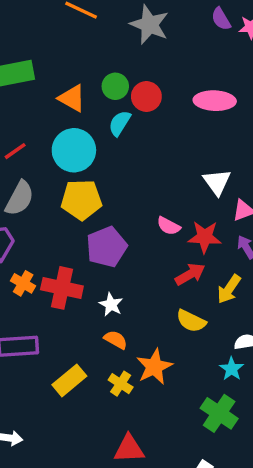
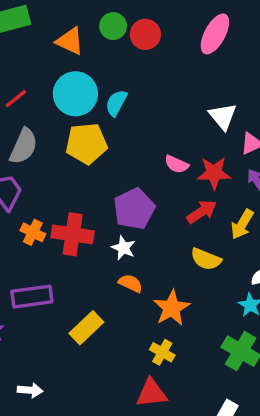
pink ellipse: (215, 101) -> (215, 34), turned -60
cyan semicircle: (120, 123) -> (116, 103), moved
purple pentagon: (107, 247) -> (134, 209), moved
yellow cross: (121, 384) -> (162, 352), moved

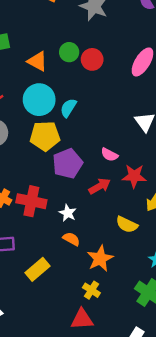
red star: (214, 173) -> (134, 176), moved
purple pentagon: (134, 209) -> (68, 164), moved
red arrow: (202, 212) -> (100, 186), moved

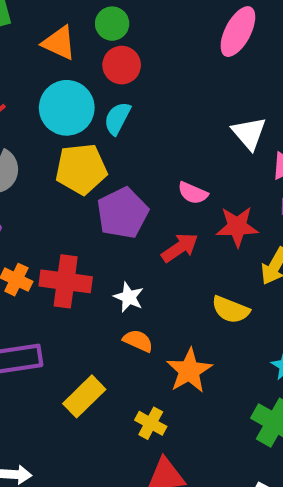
red circle: (92, 59) -> (122, 65), moved
yellow cross: (91, 290) -> (151, 423), moved

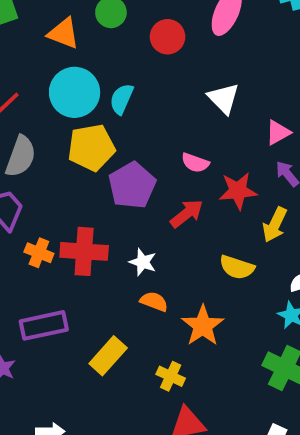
red circle: (122, 65) -> (168, 37), moved
white triangle: (249, 133) -> (224, 98), moved

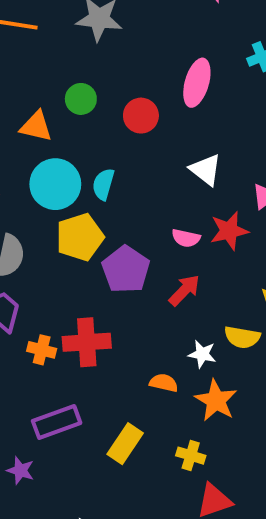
red star: (238, 191) -> (229, 231), moved
white star: (143, 262) -> (202, 354), moved

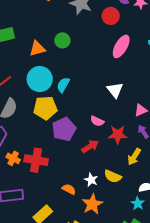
red circle: (141, 116) -> (111, 16), moved
orange triangle: (36, 126) -> (37, 49), turned -42
red star: (229, 231) -> (118, 135), moved

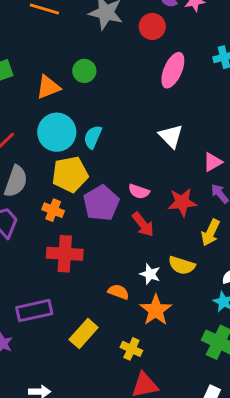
pink semicircle: (97, 121) -> (139, 191), moved
red arrow: (90, 146) -> (143, 224), turned 90
orange cross: (13, 158) -> (53, 210), moved

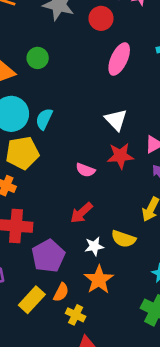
red star: (182, 202) -> (120, 156), moved
purple pentagon: (101, 203) -> (48, 256), moved
red arrow: (143, 224) -> (81, 213), moved, turned 85
white star: (150, 274) -> (94, 246), turned -30
orange semicircle: (118, 292) -> (61, 292), moved, turned 96

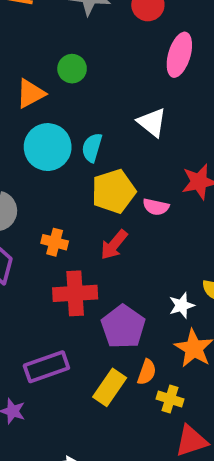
white triangle: (116, 120) -> (152, 122), moved
yellow pentagon: (22, 153) -> (113, 191), moved
red arrow: (81, 213) -> (114, 245), moved

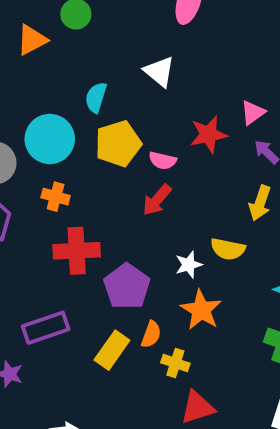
cyan circle: (48, 147) -> (50, 139), moved
red arrow: (114, 245) -> (157, 200), moved

